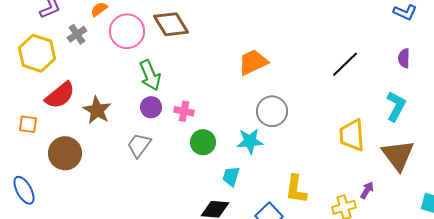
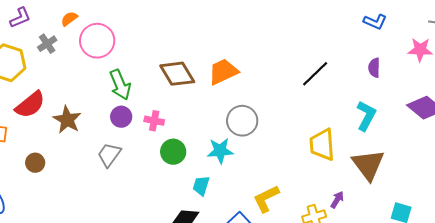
brown diamond: (171, 24) -> (177, 74), moved
brown circle: (65, 153) -> (35, 163), size x0.6
yellow L-shape: (296, 189) -> (266, 199), turned 56

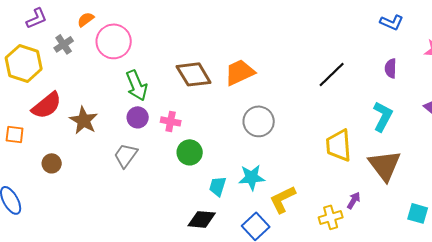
cyan star: (220, 151) -> (252, 177), moved

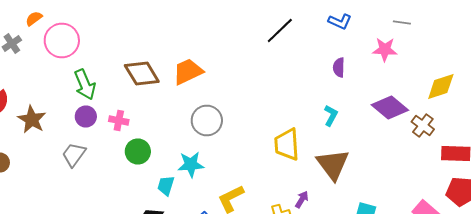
black line: (332, 74) -> (280, 30), moved
cyan L-shape: (383, 116) -> (331, 116), size x0.7
cyan star: (252, 177) -> (191, 164), moved

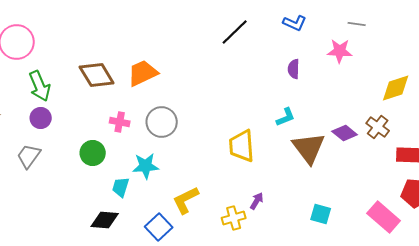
purple diamond: (390, 108) -> (345, 133), moved, size x0.7
cyan L-shape: (331, 116) -> (286, 117), turned 40
pink cross: (119, 120) -> (120, 122), moved
brown triangle: (333, 164) -> (309, 148), moved

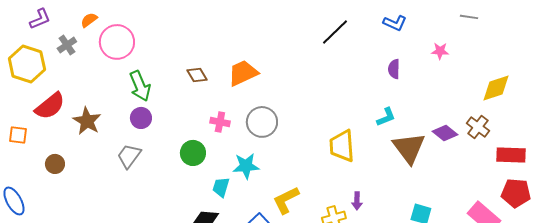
gray line: (357, 24) -> (469, 17), moved
pink star: (340, 51) -> (440, 51), size x0.7
brown diamond: (97, 75) -> (197, 75), size x0.6
purple arrow: (257, 201) -> (357, 201), turned 150

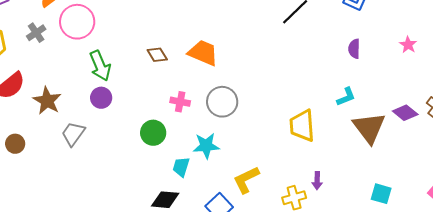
gray cross: (67, 45) -> (36, 33), moved
pink star: (440, 51) -> (408, 45), moved, turned 30
orange trapezoid: (243, 73) -> (203, 53), turned 48
gray trapezoid: (129, 156) -> (73, 134), moved

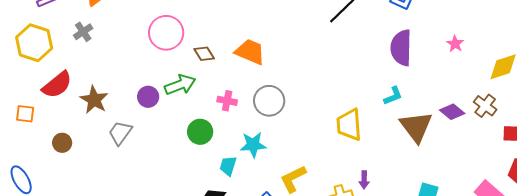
pink circle: (77, 22) -> (166, 33), moved
purple semicircle: (354, 49) -> (401, 48), size x1.8
green arrow: (100, 66) -> (180, 85), moved, turned -88

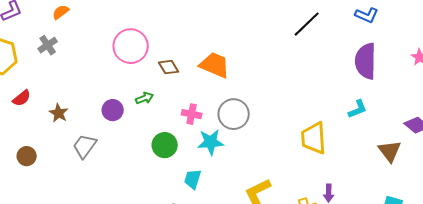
red semicircle: (57, 85) -> (22, 98), size x0.6
green arrow: (180, 85) -> (145, 98), size x0.6
brown star: (94, 100) -> (59, 113), size x0.7
brown triangle: (416, 127) -> (390, 151), moved, size x0.7
cyan star: (253, 145) -> (211, 142), moved

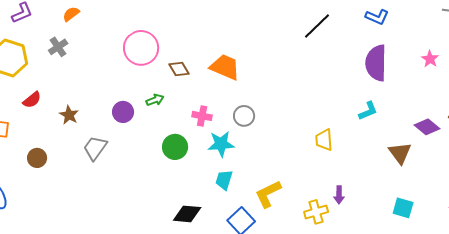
gray circle: (234, 114) -> (244, 116), size x0.7
yellow trapezoid: (314, 138) -> (324, 140), size x0.7
cyan trapezoid: (193, 179) -> (224, 180), moved

